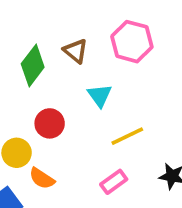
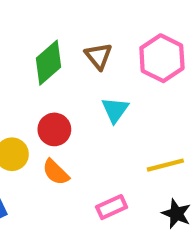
yellow line: (127, 136) -> (165, 165), moved
orange semicircle: (42, 178) -> (56, 172), moved

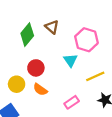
pink hexagon: (162, 58) -> (86, 40), moved
cyan triangle: (115, 110) -> (70, 60), moved

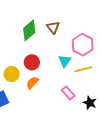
yellow line: (95, 76) -> (83, 69), moved
orange semicircle: (40, 89) -> (32, 83), turned 88
pink rectangle: (72, 102) -> (68, 93), moved, turned 72

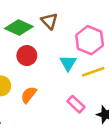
green diamond: (29, 30) -> (19, 27), turned 70
red circle: (32, 62) -> (27, 56), moved

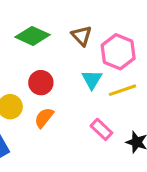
brown triangle: (49, 21) -> (82, 36), moved
red circle: (27, 56) -> (41, 83), moved

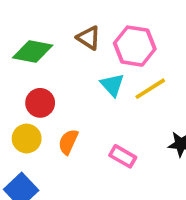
red circle: (41, 83) -> (40, 103), moved
pink rectangle: (101, 129) -> (123, 156), moved

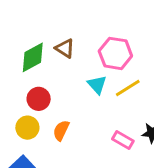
brown triangle: (89, 38) -> (65, 48), moved
green diamond: (33, 52) -> (33, 57), turned -40
pink rectangle: (123, 156) -> (123, 140), moved

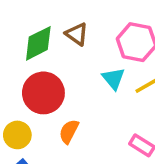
red circle: (39, 99) -> (43, 93), size x1.5
yellow circle: (27, 128) -> (17, 135), moved

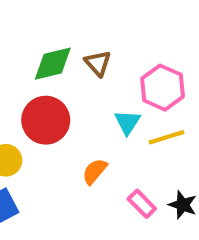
orange semicircle: (69, 131) -> (95, 171), moved

